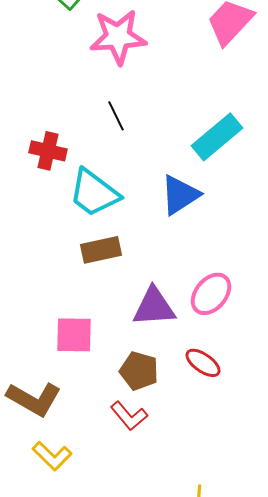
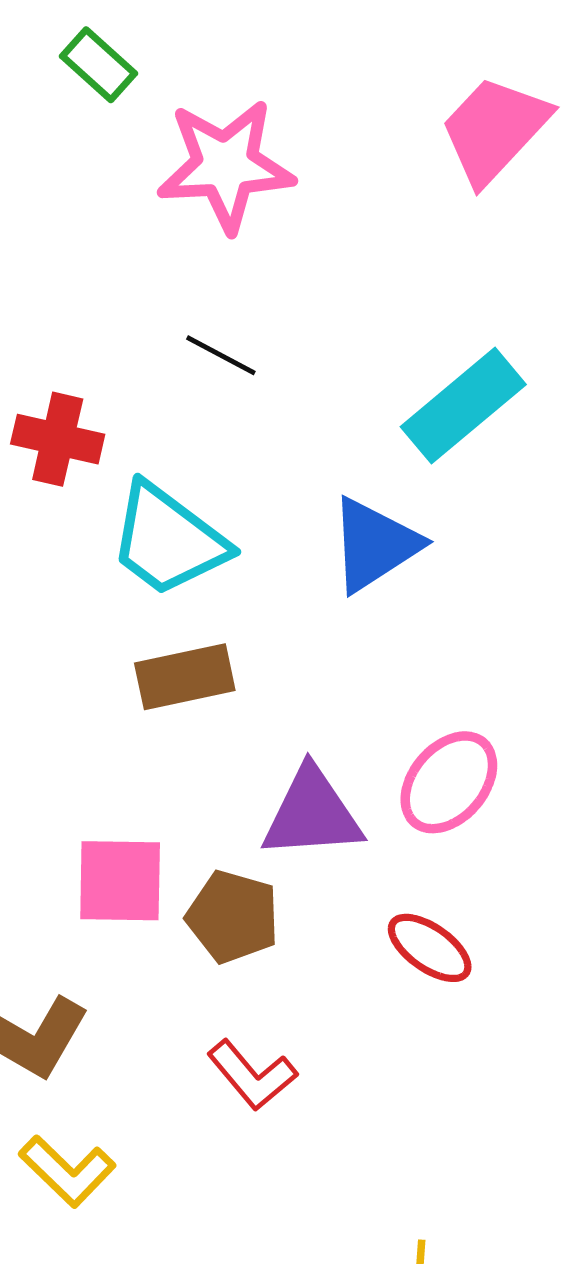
black line: (116, 116) -> (221, 355), turned -36
brown pentagon: (139, 371) -> (233, 917), moved

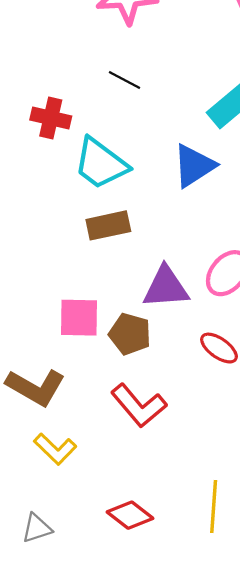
red L-shape: (252, 1075) -> (139, 406), size x1.4

